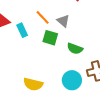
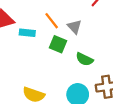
cyan rectangle: (22, 30) -> (27, 33), turned -64

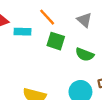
gray triangle: (74, 27) -> (84, 20), moved

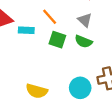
green semicircle: (85, 55) -> (83, 41), moved

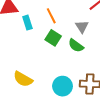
cyan rectangle: (26, 30) -> (27, 23), turned 56

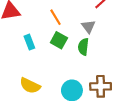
cyan rectangle: (27, 23) -> (29, 42), moved
green semicircle: (76, 45) -> (83, 47), turned 63

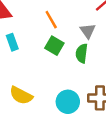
cyan rectangle: (29, 42) -> (12, 42), moved

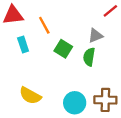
orange line: (51, 20) -> (44, 25), moved
gray triangle: (88, 31) -> (95, 36), turned 42

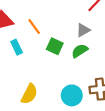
green semicircle: (89, 57) -> (80, 51), turned 56
yellow semicircle: (30, 96) -> (29, 94), turned -84

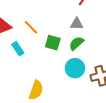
gray triangle: (83, 30) -> (77, 24), turned 40
cyan circle: (72, 95) -> (75, 68), moved

